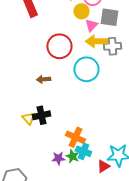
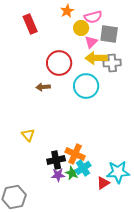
brown arrow: (43, 79) -> (43, 87), moved
black cross: (41, 115) -> (56, 160), moved
cyan cross: (83, 151) -> (83, 168), turned 35

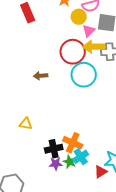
red circle: (59, 63) -> (73, 52), moved
yellow triangle: (28, 135) -> (26, 124), turned -40

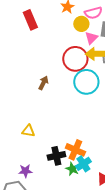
brown arrow: (41, 76) -> (43, 83), turned 120
purple star: (56, 164) -> (25, 171), moved

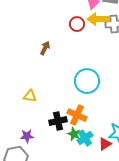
red circle: (75, 59) -> (77, 24), size x0.6
cyan circle: (86, 82) -> (87, 81), moved
cyan cross: (83, 164) -> (85, 138), moved

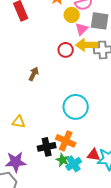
purple star: (27, 136) -> (16, 162), size x1.5
red triangle: (105, 144) -> (94, 155), moved, turned 40

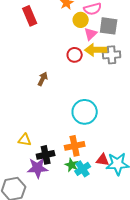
yellow triangle: (19, 122) -> (25, 140), moved
orange cross: (66, 141) -> (75, 146), turned -36
black cross: (47, 147) -> (46, 155), moved
purple star: (16, 162) -> (38, 168), moved

